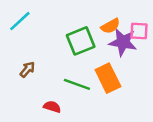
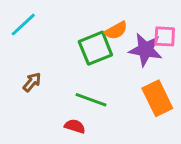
orange semicircle: (110, 26) -> (116, 30), moved
orange rectangle: (108, 78) -> (157, 98), moved
red semicircle: (52, 107) -> (75, 126), moved

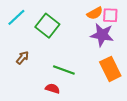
orange semicircle: (116, 30) -> (95, 13), moved
pink square: (165, 36) -> (110, 15), moved
green square: (95, 48) -> (47, 26), moved, turned -30

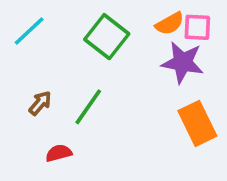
green square: (47, 26) -> (107, 37), moved
green line: (64, 70) -> (88, 107), moved, turned -75
red semicircle: (53, 89) -> (59, 153), moved, turned -32

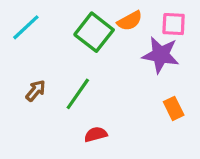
orange semicircle: (170, 24) -> (130, 21), moved
orange rectangle: (197, 123) -> (174, 108), size x0.6
red semicircle: (59, 153) -> (96, 134), moved

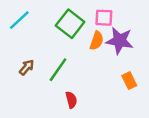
orange semicircle: (130, 21) -> (97, 41), moved, turned -42
pink square: (174, 24) -> (104, 18), moved
red semicircle: (96, 134) -> (71, 100), turned 91

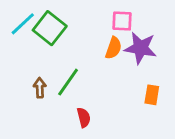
green square: (70, 24) -> (50, 28), moved
brown arrow: (27, 67) -> (40, 88), moved, turned -42
orange rectangle: (129, 81) -> (152, 95), turned 35

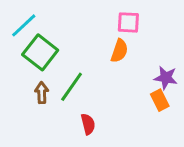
green square: (50, 28) -> (40, 52), moved
purple star: (140, 48) -> (166, 78), moved, size x0.7
orange rectangle: (152, 95) -> (160, 100), turned -36

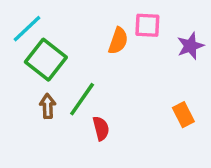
orange semicircle: (119, 51) -> (118, 41), moved
purple star: (166, 78) -> (190, 46), moved, turned -30
red semicircle: (88, 124) -> (101, 128), moved

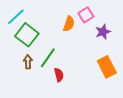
pink square: (147, 25) -> (86, 15), turned -35
purple star: (190, 46) -> (103, 32), moved
orange rectangle: (183, 115) -> (107, 67), size x1.5

